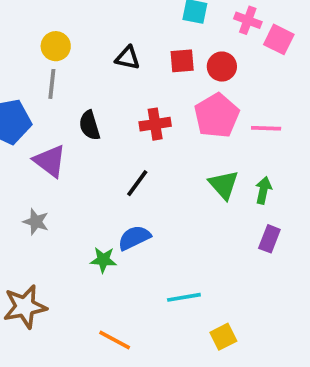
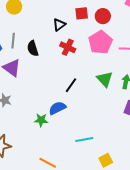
black triangle: (128, 58) -> (59, 25), moved, turned -48
gray line: (52, 84) -> (13, 41), moved
red cross: (155, 124) -> (68, 47), turned 35
black line: (137, 183) -> (71, 85), moved

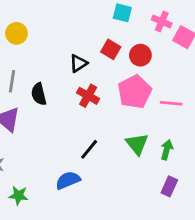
red square: (82, 13) -> (111, 49), turned 32
green star: (41, 120) -> (18, 195), moved

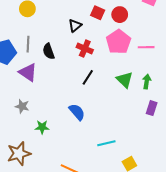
black line: (89, 149) -> (88, 77), moved
blue semicircle: (68, 180) -> (77, 112), turned 78

